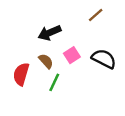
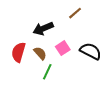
brown line: (96, 15) -> (75, 13), moved
red semicircle: (21, 74) -> (18, 52), moved

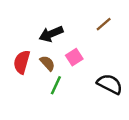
brown line: (75, 13) -> (104, 24), moved
black semicircle: (91, 51) -> (110, 84), moved

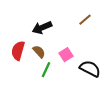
pink square: (74, 57) -> (66, 55), moved

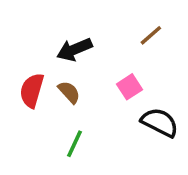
pink square: (66, 55) -> (130, 87), moved
green line: (46, 70) -> (74, 144), moved

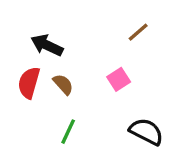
black arrow: (74, 50) -> (47, 45), moved, turned 48
black semicircle: (160, 122) -> (146, 132), moved

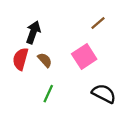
black arrow: (47, 45) -> (33, 32), turned 85
pink square: (119, 79) -> (84, 57), size x1.5

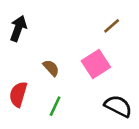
black arrow: (33, 32) -> (18, 28), moved
red semicircle: (20, 59) -> (18, 94), moved

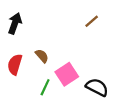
pink square: (96, 64) -> (67, 74), moved
red semicircle: (18, 94) -> (15, 65), moved

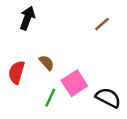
black arrow: (15, 23) -> (27, 18), moved

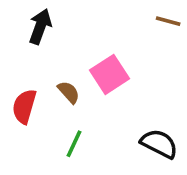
brown line: (102, 24) -> (168, 21), moved, turned 56
pink square: (74, 83) -> (109, 74), moved

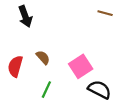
black arrow: (40, 26) -> (25, 16), turned 140
pink square: (109, 74) -> (81, 66), moved

